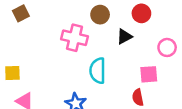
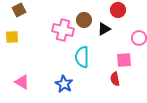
brown circle: (100, 15) -> (84, 20), moved
yellow square: (12, 73) -> (12, 37), moved

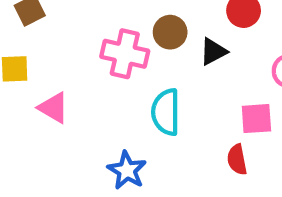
pink triangle: (22, 82) -> (53, 108), moved

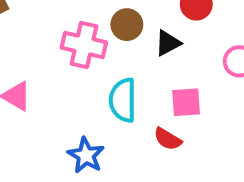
pink square: (256, 119) -> (186, 102), moved
red semicircle: (237, 160) -> (168, 139), moved, turned -48

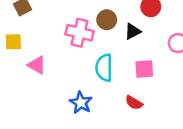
red semicircle: (168, 139) -> (134, 103), moved

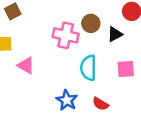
red semicircle: (134, 103) -> (100, 104), moved

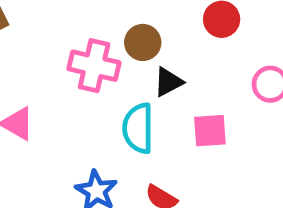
black triangle: (115, 34) -> (168, 82), moved

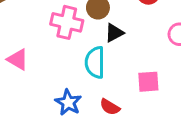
pink square: (210, 131) -> (148, 82), moved

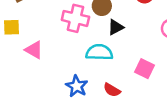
cyan semicircle: (95, 62) -> (99, 52), turned 92
pink square: (148, 82) -> (144, 69), turned 30

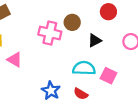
black triangle: (116, 27) -> (95, 40), moved
cyan semicircle: (99, 52) -> (84, 68), moved

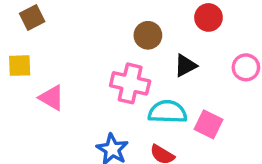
pink cross: (50, 33) -> (130, 83), moved

